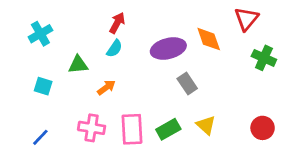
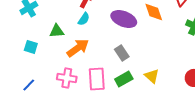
purple ellipse: (168, 48) -> (124, 19), turned 35
gray rectangle: (187, 83) -> (122, 53), moved
orange arrow: (106, 88) -> (78, 48), size x1.6

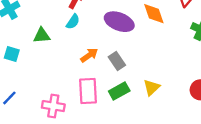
orange arrow: (78, 48) -> (89, 55), moved, size x0.7
yellow triangle: (152, 76) -> (152, 88), turned 35
pink cross: (67, 78) -> (53, 106), moved

